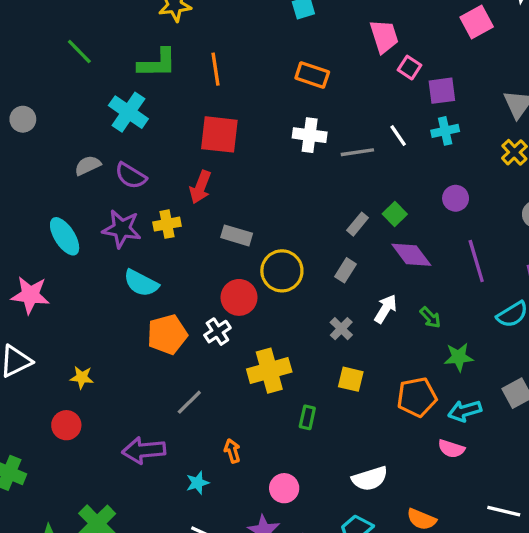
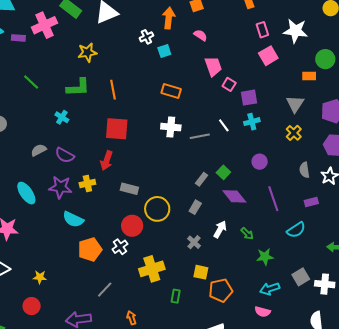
cyan cross: (128, 112) -> (62, 117), size x0.6
orange pentagon: (417, 397) -> (221, 290), moved

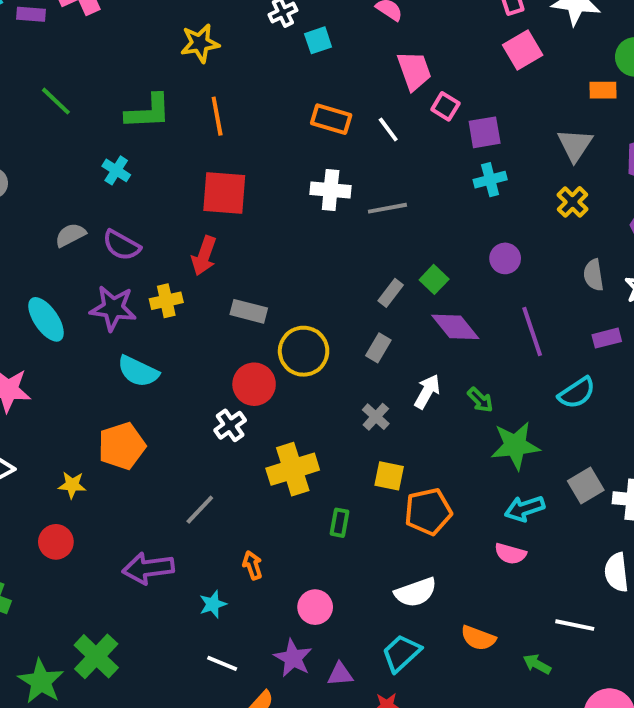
yellow star: (87, 52) -> (200, 43), moved
white line: (224, 125) -> (388, 130), moved
orange pentagon: (90, 249) -> (122, 446), moved
green star: (265, 257) -> (515, 445), size x1.4

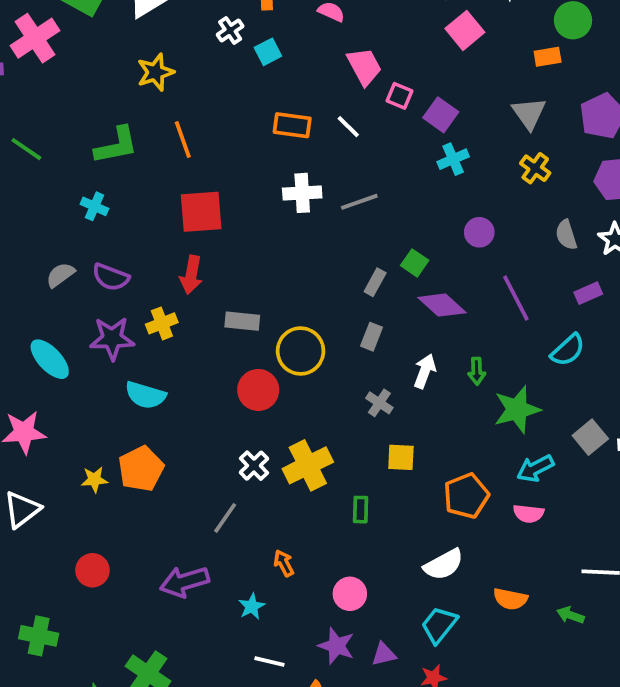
purple square: (485, 132) -> (441, 115), turned -36
green arrow: (480, 400) -> (477, 371), turned 52
white cross: (230, 425) -> (254, 466), moved
yellow star: (72, 485) -> (94, 480), moved
orange pentagon: (428, 512) -> (466, 496), moved

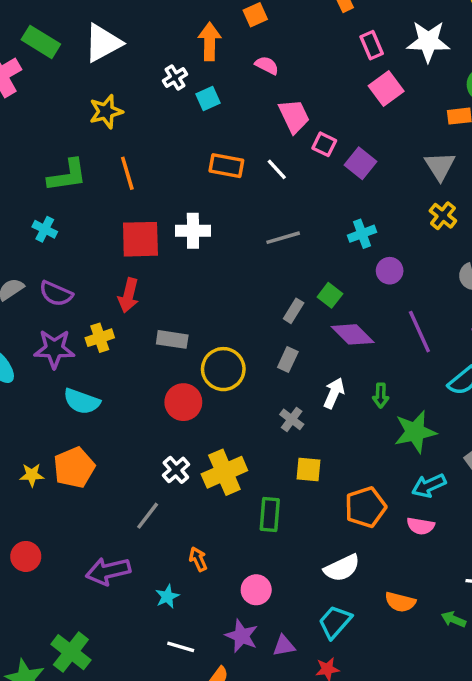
cyan cross: (453, 159) -> (362, 234), moved
white cross: (302, 193) -> (193, 231), moved
green rectangle: (361, 510) -> (270, 514), size x1.4

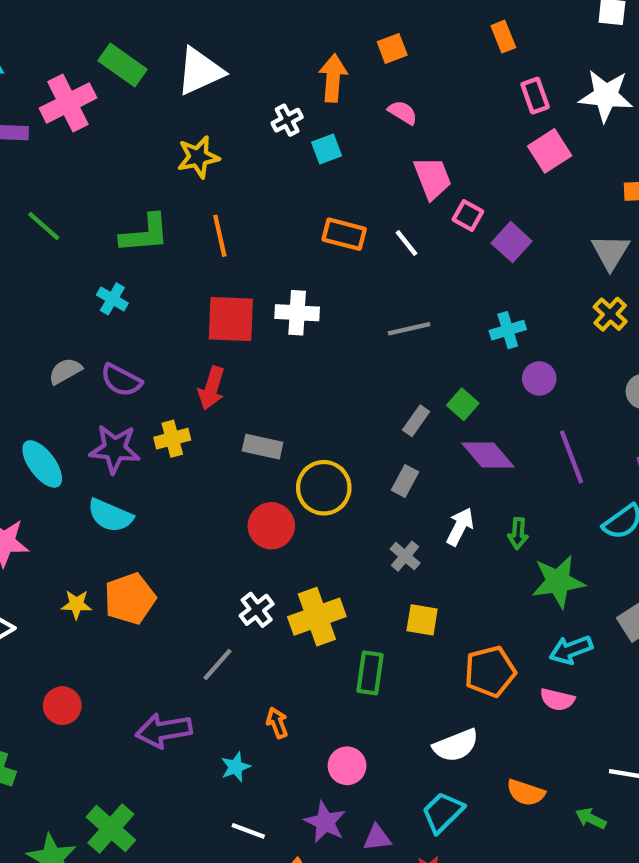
cyan semicircle: (82, 401) -> (110, 516), moved

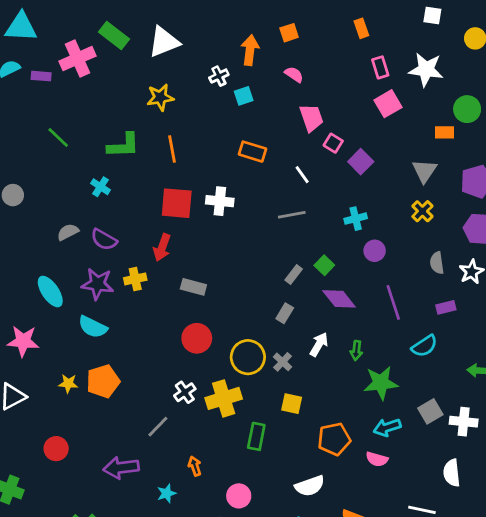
white line: (407, 243) -> (302, 175), moved
yellow circle: (324, 488) -> (248, 357), moved

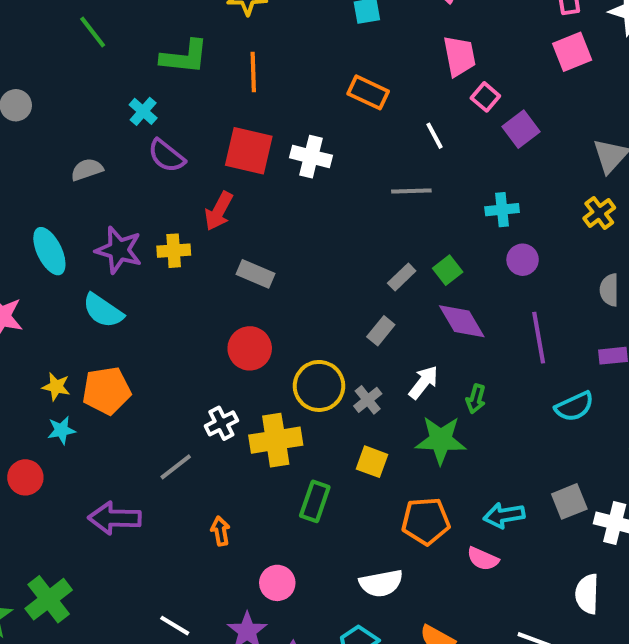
purple semicircle: (104, 240) -> (166, 156), moved
green star: (381, 383) -> (441, 440), moved
cyan star: (167, 493) -> (61, 430), moved

